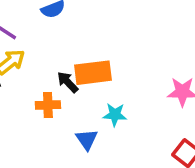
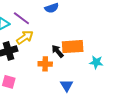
cyan star: (115, 115) -> (96, 62), moved

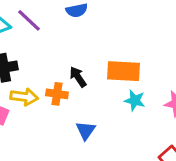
yellow arrow: (25, 37) -> (24, 97), moved, turned 36
orange rectangle: (73, 47) -> (123, 71), moved

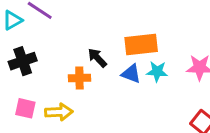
yellow arrow: (24, 97) -> (59, 112), moved
blue triangle: (86, 130) -> (131, 74), moved, turned -35

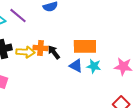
orange cross: (79, 78) -> (41, 48), moved
yellow arrow: (59, 112) -> (25, 52), moved

